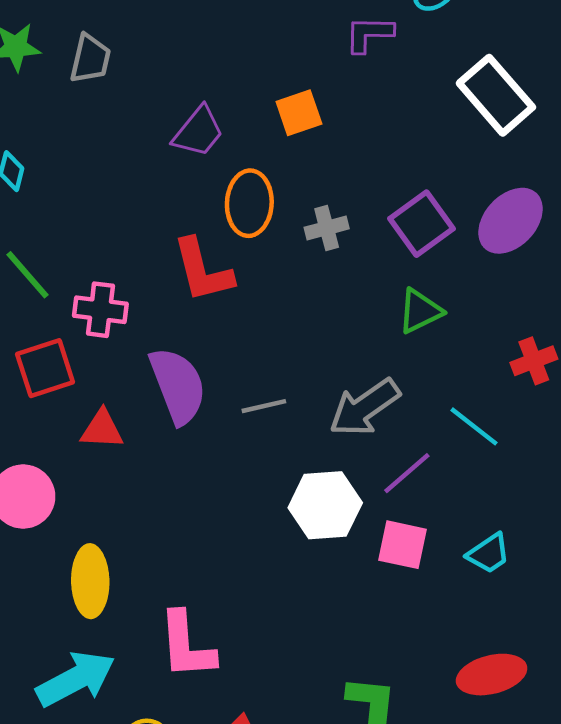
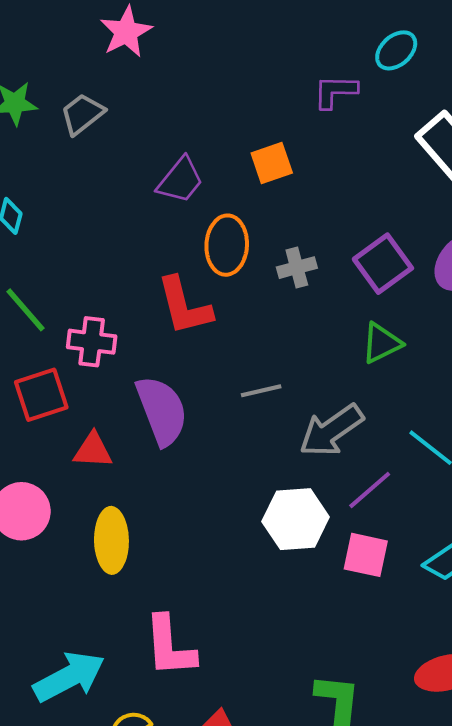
gray trapezoid: (90, 59) -> (82, 114), turned -141
gray line: (264, 406) -> (261, 391), moved
yellow ellipse: (90, 581) -> (111, 540), moved

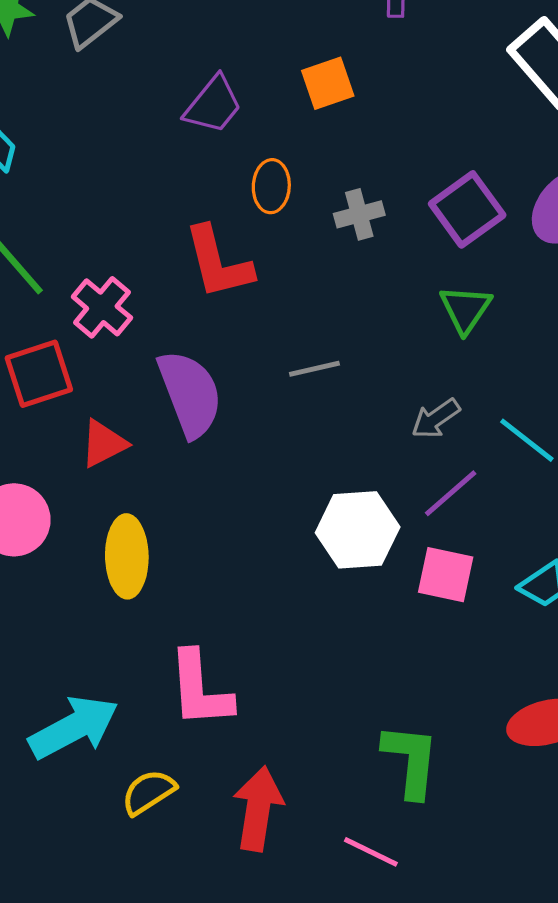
orange ellipse: (227, 245) -> (271, 186), size x0.7
pink cross: (92, 342) -> (102, 307), turned 33
green triangle: (382, 343) -> (466, 309), turned -30
gray arrow: (331, 430) -> (436, 419), moved, size x0.6
red triangle: (93, 450) -> (104, 443), turned -30

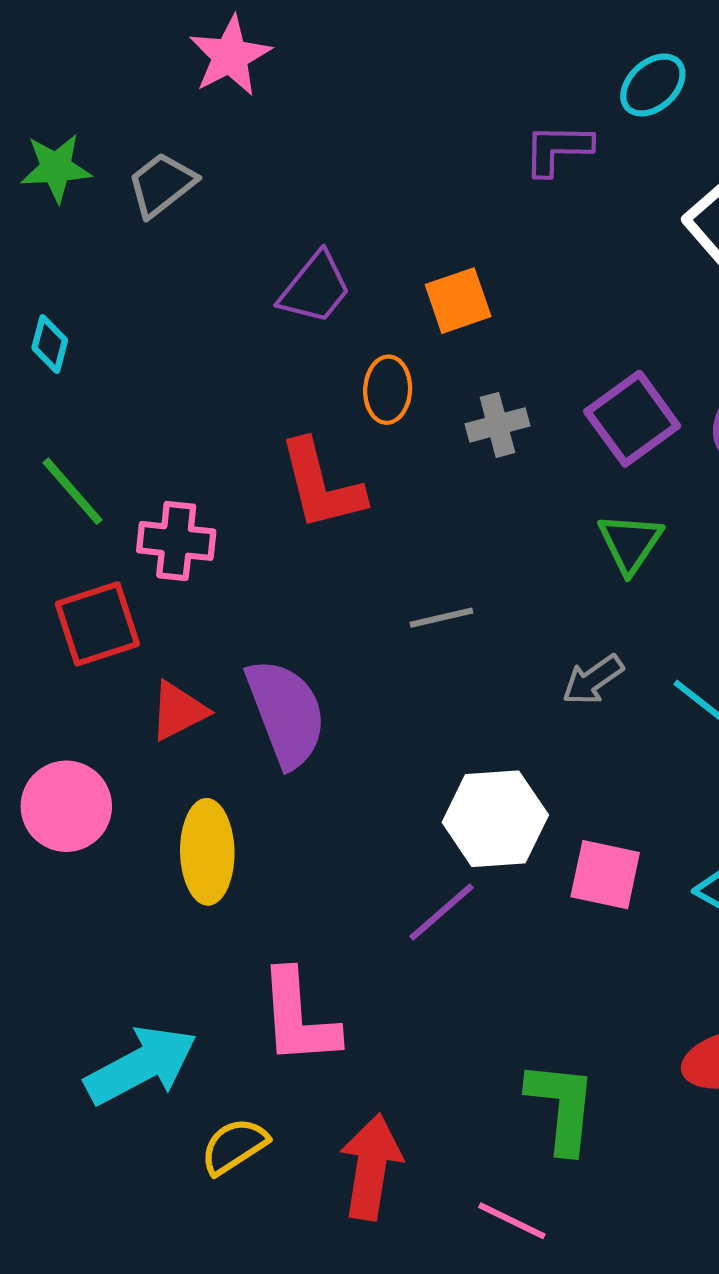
orange square: (328, 83) -> (458, 301), moved
pink cross: (102, 307) -> (176, 541), turned -34
purple semicircle: (190, 394) -> (286, 713), moved
purple line: (451, 493) -> (441, 912), moved

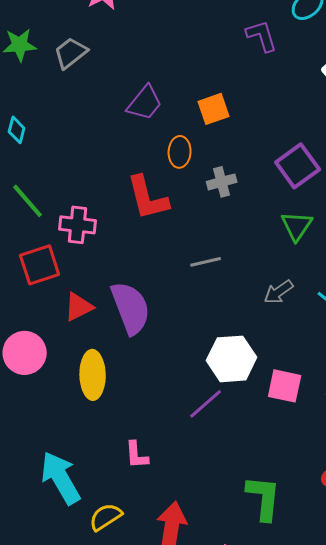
purple L-shape: (558, 149) -> (262, 36), turned 72
gray cross: (497, 425) -> (222, 182), moved
pink L-shape: (298, 1018) -> (137, 455), size x0.6
cyan arrow: (141, 1065) -> (61, 478), turned -92

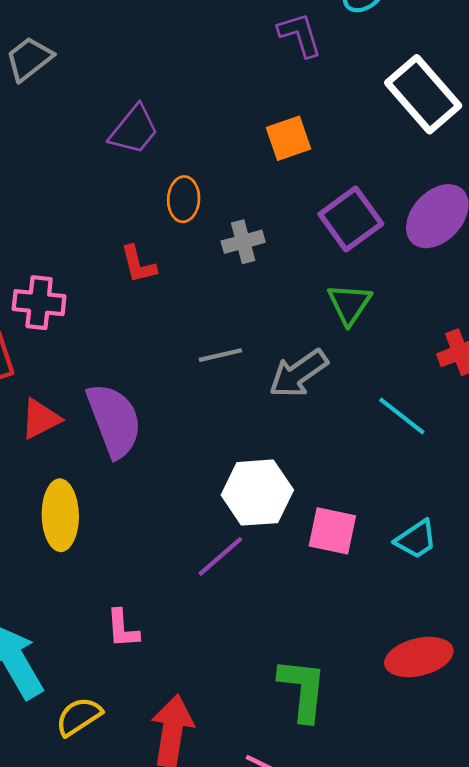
orange square: (214, 109) -> (288, 138), moved
red L-shape: (148, 198) -> (138, 264), size x0.6
gray arrow: (279, 292) -> (298, 373), moved, size x1.4

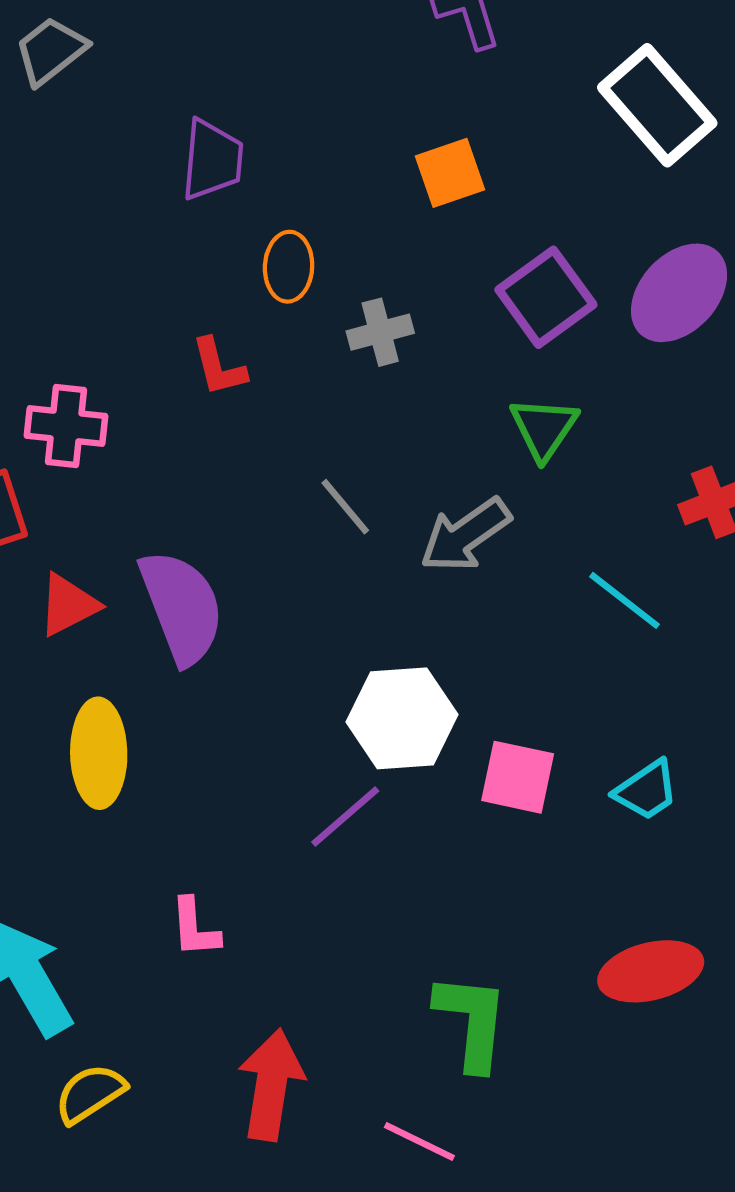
purple trapezoid: (134, 130) -> (212, 160), turned -34
gray line: (220, 355) -> (345, 507), turned 63
yellow semicircle: (79, 717) -> (90, 1094), moved

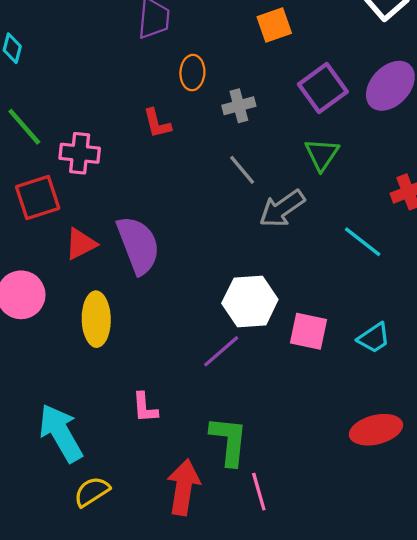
gray line: (345, 507) -> (242, 170), moved
green L-shape: (472, 1022) -> (229, 441), moved
pink line: (419, 1142) -> (259, 492), moved, turned 48

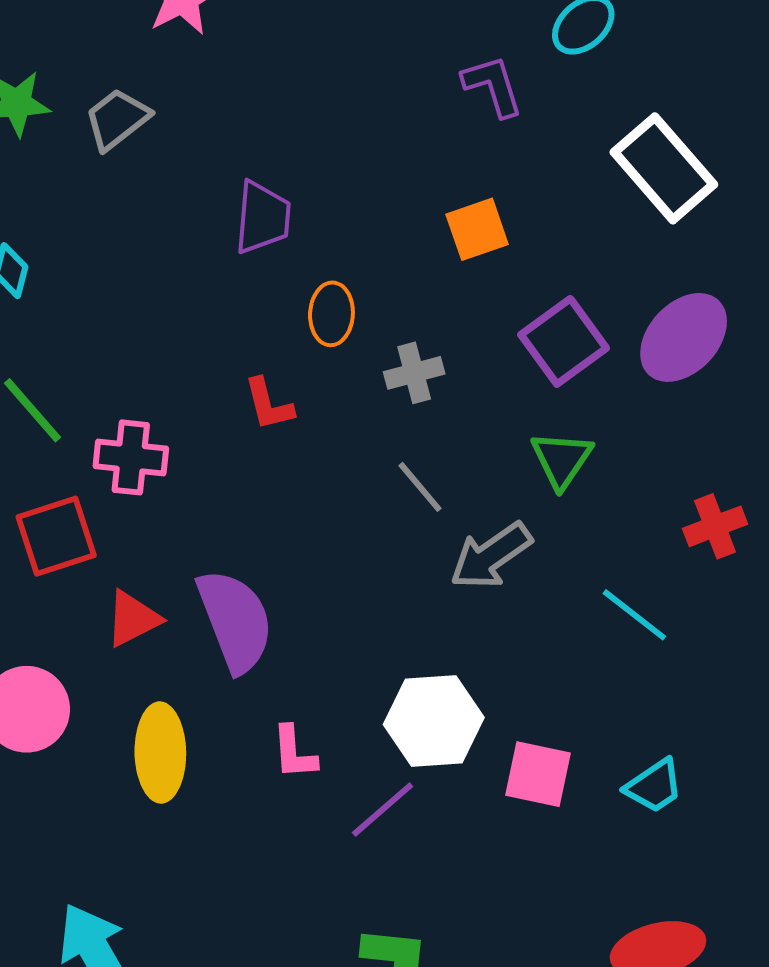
pink L-shape: (145, 408) -> (294, 752), moved

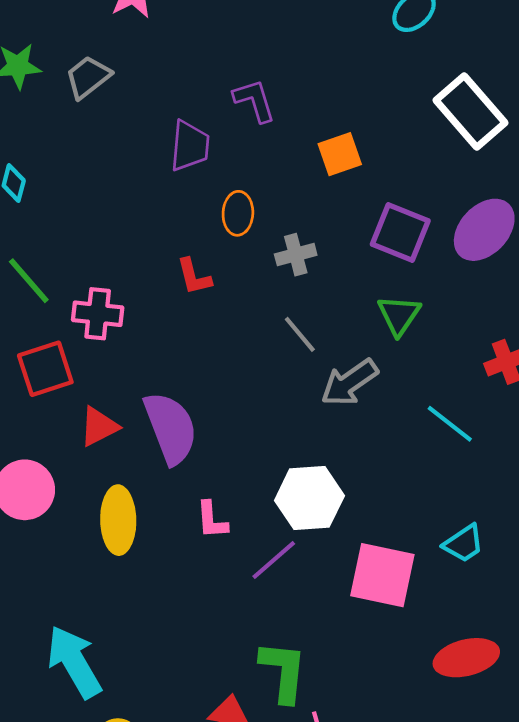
purple L-shape: (493, 86) -> (254, 100), moved
purple square: (564, 341) -> (400, 233), turned -32
pink square: (538, 774) -> (382, 575), moved, size x1.4

